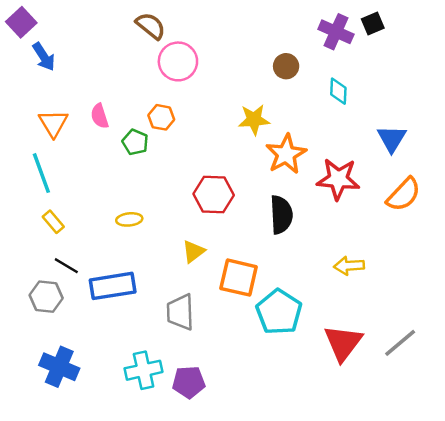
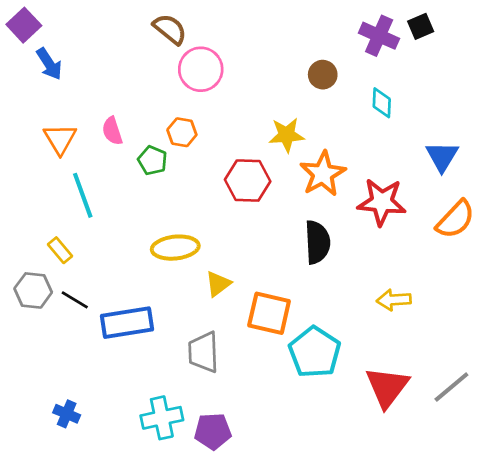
cyan line: (41, 173) -> (83, 195), moved
red hexagon: (214, 194) -> (248, 181), moved
yellow ellipse: (129, 219) -> (175, 248), moved, size x1.6
gray hexagon: (46, 297) -> (33, 290), moved
blue cross: (59, 367) -> (67, 414), size x0.6

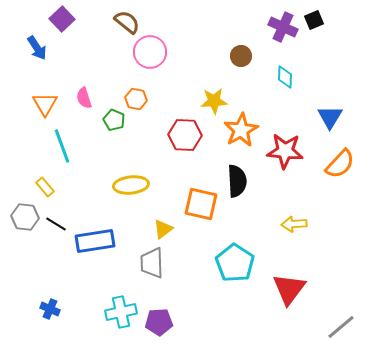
purple square: (24, 25) -> (62, 19), moved
yellow triangle: (218, 284) -> (163, 229), moved
orange square: (269, 313) -> (201, 204), moved
gray line: (451, 387) -> (341, 327), moved

